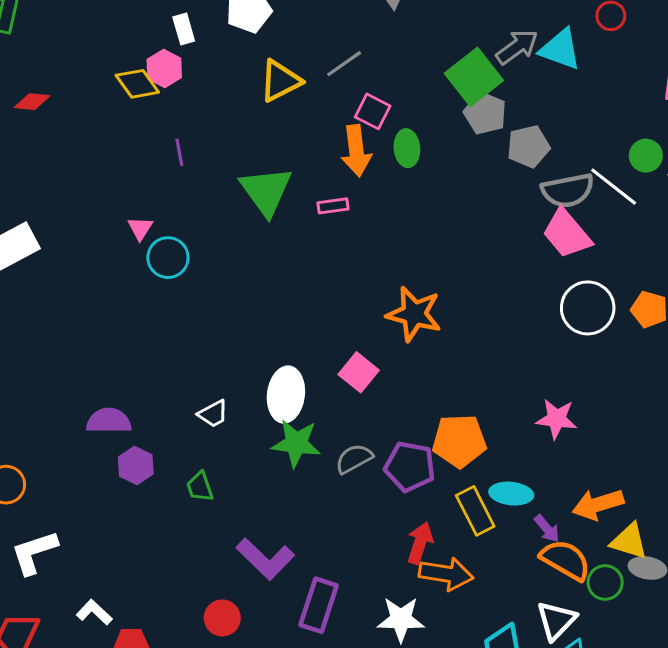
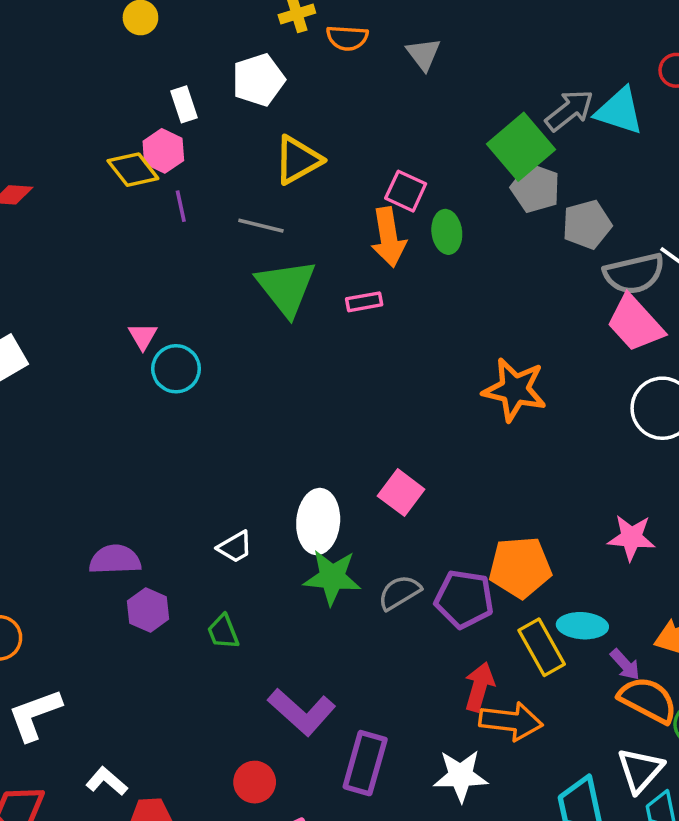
gray line: (344, 64) -> (261, 226), moved, turned 51
purple line: (179, 152) -> (181, 206), moved
orange star: (414, 314) -> (515, 390), moved

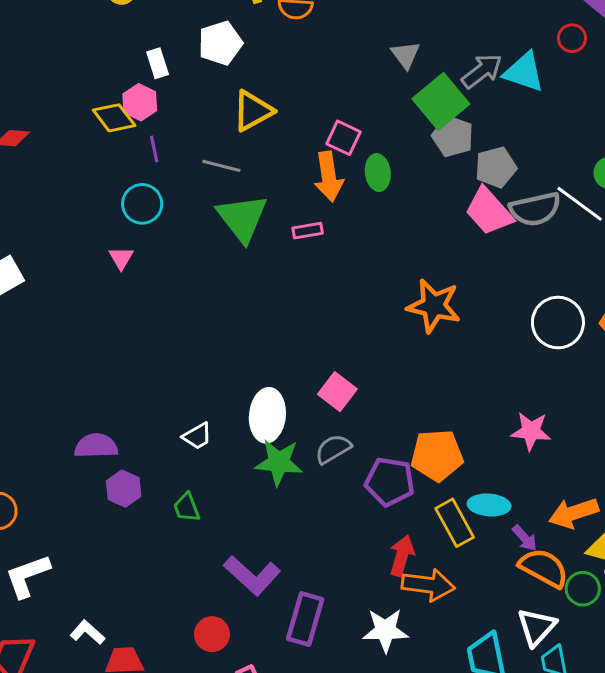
gray triangle: (423, 54) -> (406, 55), moved
pink trapezoid: (635, 323) -> (489, 211), moved
cyan circle: (176, 369) -> (142, 204), moved
gray semicircle: (399, 592) -> (333, 449), moved

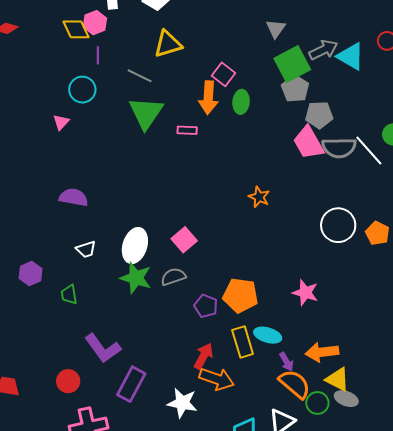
orange star: (434, 306) -> (259, 197), size x0.6
purple semicircle: (96, 446) -> (74, 197), moved
purple pentagon: (390, 482) -> (206, 306), size x0.7

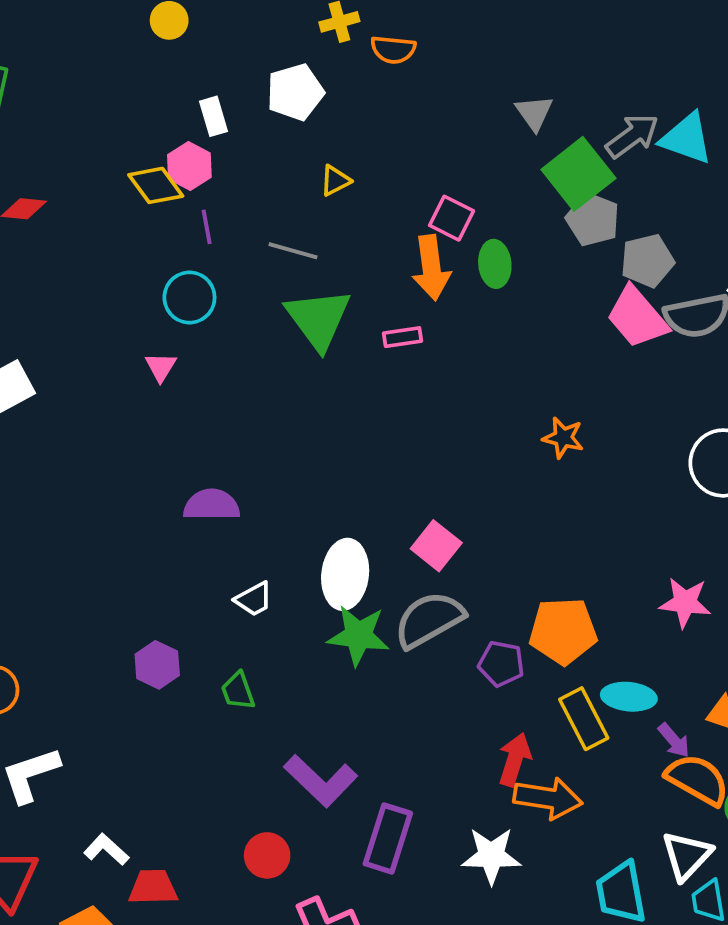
yellow triangle: (168, 44) -> (335, 181), size x0.6
gray semicircle: (173, 277) -> (429, 620), size x1.5

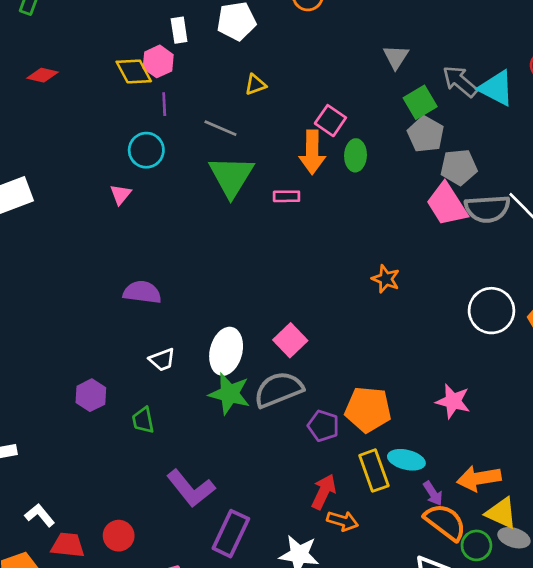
gray arrow: (632, 136) -> (460, 81), turned -111
green square: (578, 174) -> (420, 102), size x0.7
orange arrow: (548, 798) -> (343, 521), size x0.7
red circle: (267, 855) -> (119, 536), moved

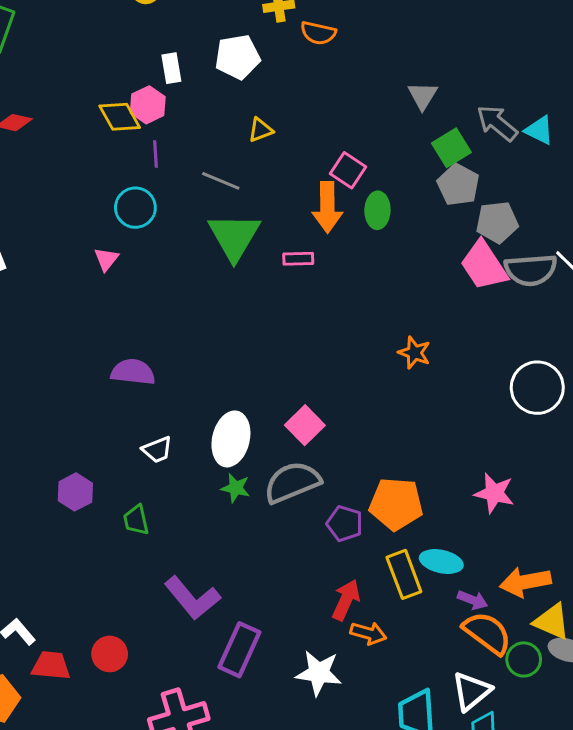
cyan triangle: (496, 88) -> (539, 130), size x0.7
green star: (229, 394) -> (236, 488), size x0.6
purple arrow: (433, 493) -> (472, 600), turned -35

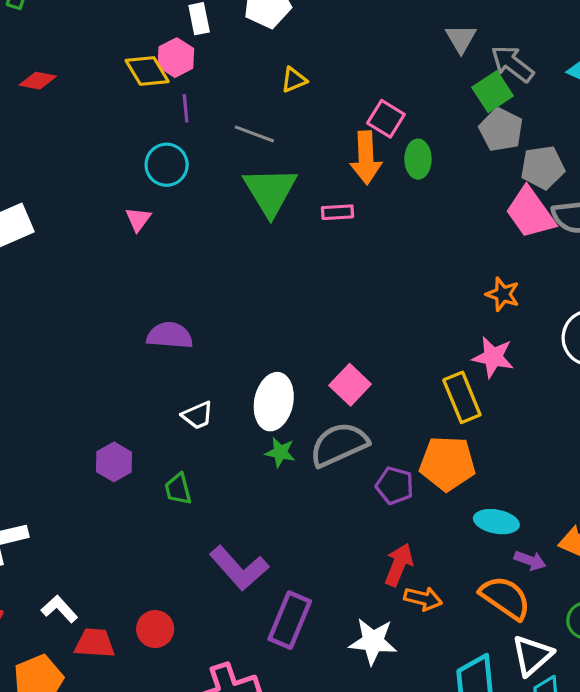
gray arrow: (497, 123) -> (512, 64), moved
orange star: (414, 353) -> (503, 294), moved
pink star: (494, 493) -> (493, 357), moved
yellow rectangle: (404, 574) -> (462, 397), moved
orange semicircle: (487, 633) -> (505, 598), moved

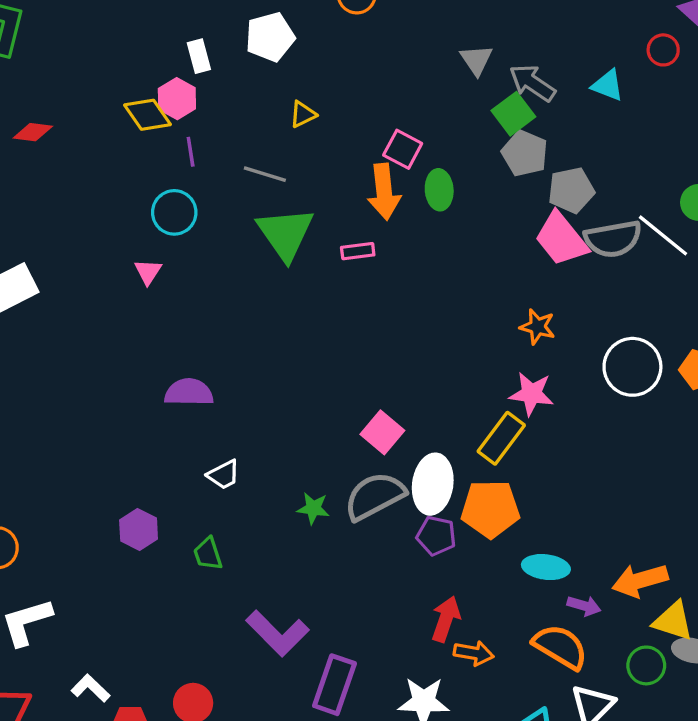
yellow rectangle: (462, 397) -> (501, 438), turned 63
white ellipse: (274, 402) -> (433, 484), moved

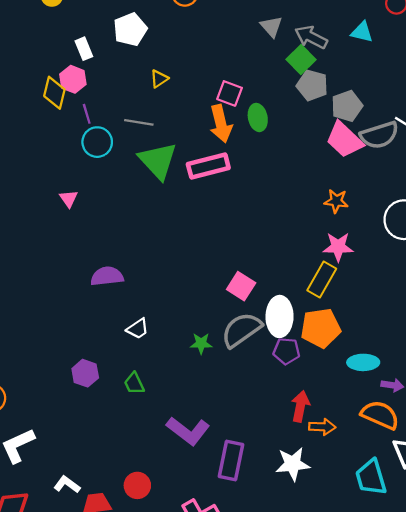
yellow diamond: (147, 115) -> (54, 93), turned 56
cyan circle: (174, 212) -> (97, 142), moved
pink rectangle: (358, 251) -> (208, 166), size x1.8

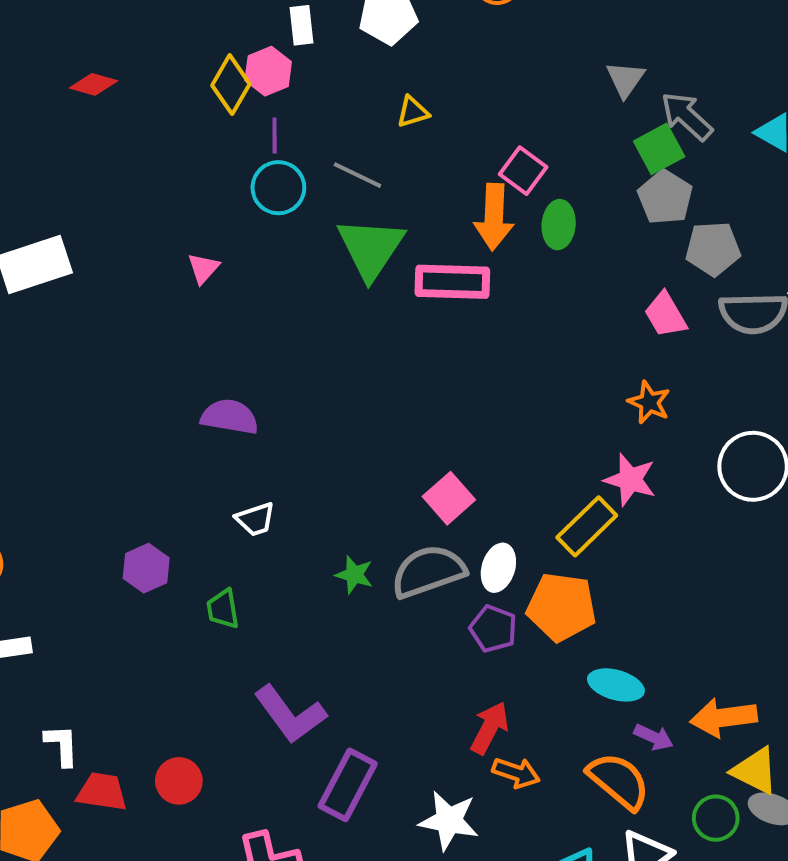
pink trapezoid: (344, 140) -> (665, 315), moved, size x0.7
white ellipse: (280, 317) -> (498, 568), size x0.7
white L-shape: (67, 485) -> (62, 745), turned 35

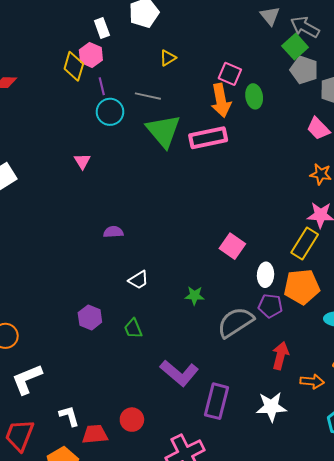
purple semicircle: (230, 417) -> (113, 232), size x0.7
gray semicircle: (428, 571) -> (236, 322), moved
orange arrow: (516, 773) -> (312, 381), moved

